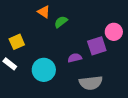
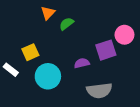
orange triangle: (44, 12) -> (48, 13), turned 40
yellow square: (17, 42) -> (30, 52), moved

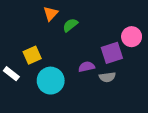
gray semicircle: (99, 90) -> (107, 77), moved, size x0.6

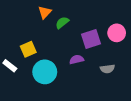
purple square: (112, 53) -> (91, 39), moved
gray semicircle: (107, 77) -> (107, 69), moved

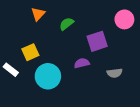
orange triangle: (45, 12) -> (38, 14), moved
pink circle: (117, 33) -> (124, 19), moved

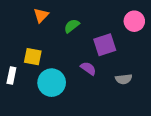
yellow square: (30, 52) -> (33, 57), turned 35
purple semicircle: (82, 63) -> (88, 68), turned 48
white rectangle: (11, 70) -> (11, 76), turned 64

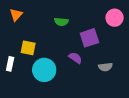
orange triangle: (41, 15) -> (16, 15), moved
green semicircle: (72, 26) -> (61, 22), turned -136

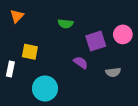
pink circle: (115, 18) -> (123, 34), moved
cyan circle: (44, 70) -> (45, 88), moved

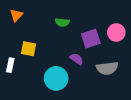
gray semicircle: (113, 72) -> (107, 68), size x1.5
cyan circle: (45, 88) -> (56, 78), moved

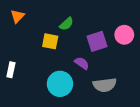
green semicircle: (62, 22) -> (67, 24), turned -48
yellow square: (29, 49) -> (50, 41), moved
gray semicircle: (107, 68) -> (105, 85), moved

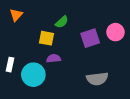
purple semicircle: (82, 63) -> (54, 58), moved, turned -40
cyan circle: (60, 84) -> (33, 75), moved

